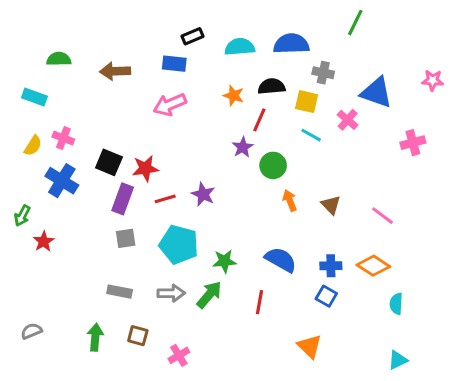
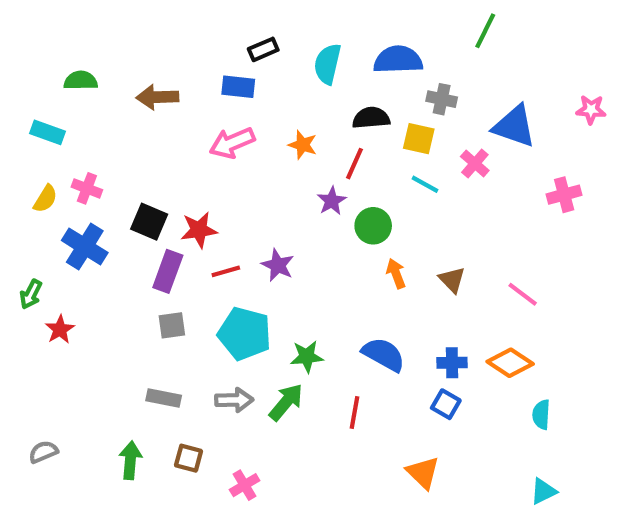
cyan semicircle: (240, 47) -> (328, 64), turned -72
orange star: (234, 96) -> (303, 145), moved

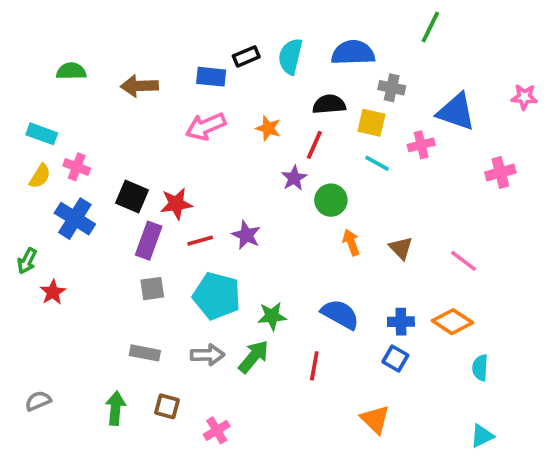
black rectangle: (263, 49) -> (246, 56), moved
cyan rectangle: (47, 132) -> (42, 134), moved
pink cross: (475, 164) -> (421, 145), turned 35

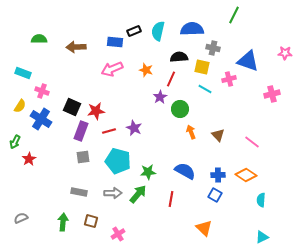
yellow semicircle: (40, 176) -> (20, 106), moved

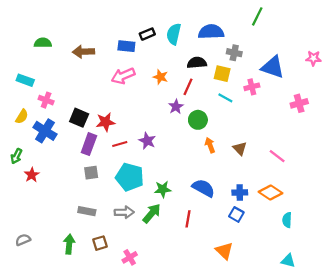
brown square: (91, 221) -> (100, 243), turned -32
cyan triangle: (262, 237) -> (288, 261), turned 40

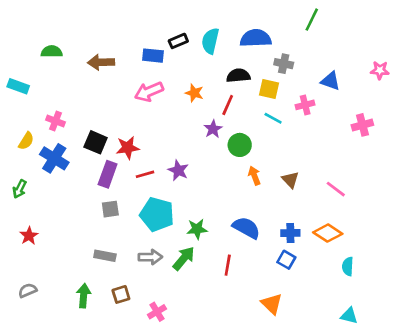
blue triangle: (273, 67) -> (330, 81), size x0.7
cyan rectangle: (25, 80) -> (18, 86), moved
red star: (32, 175) -> (29, 236), moved

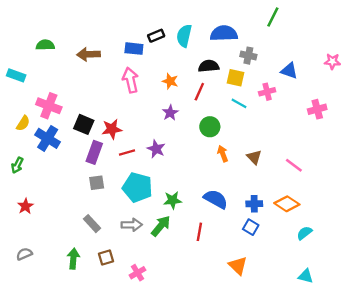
pink arrow: (149, 92) -> (130, 80), turned 100
pink cross: (56, 121) -> (49, 106), size x1.5
purple star: (213, 129) -> (170, 113), moved
gray rectangle: (105, 256) -> (92, 224), turned 36
cyan semicircle: (348, 266) -> (304, 233), turned 49

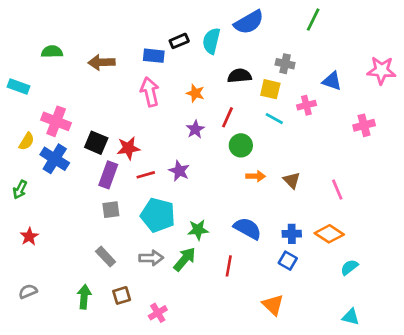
blue semicircle: (224, 33) -> (249, 22), moved, turned 152
pink star: (332, 61) -> (381, 70), size x1.5
red line: (199, 92) -> (227, 117), moved
orange arrow: (223, 154) -> (256, 176), turned 112
pink line: (294, 165) -> (337, 190), turned 30

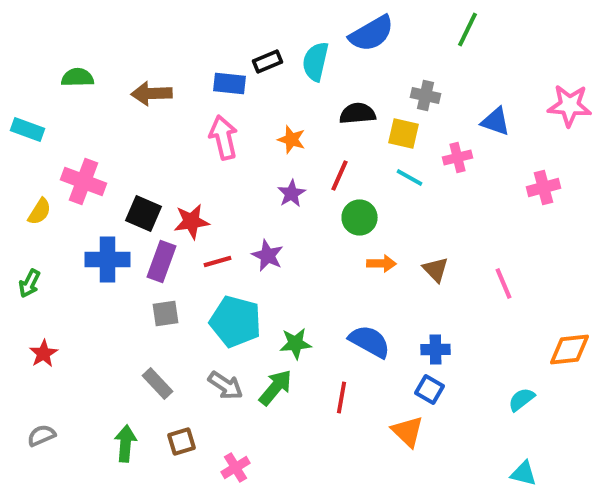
blue cross: (55, 159) -> (108, 260), moved, turned -32
orange diamond: (329, 234) -> (570, 350), moved, turned -40
gray arrow: (151, 258) -> (226, 386), turned 35
orange triangle: (273, 305) -> (408, 432), moved

